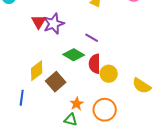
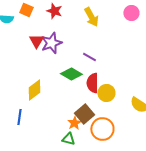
brown square: (56, 82) -> (84, 114), moved

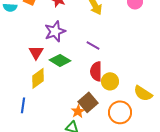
red triangle: (36, 41) -> (36, 52), moved
green diamond: (71, 74) -> (60, 60), moved
orange circle: (102, 129) -> (120, 112), moved

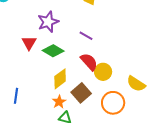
red semicircle: (96, 71) -> (89, 62), turned 138
yellow diamond: (38, 78) -> (60, 79), moved
orange star: (78, 111) -> (59, 102), moved

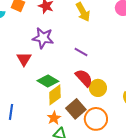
purple star: (48, 22) -> (43, 38), turned 30
green diamond: (53, 51) -> (48, 81), moved
orange circle: (113, 103) -> (96, 119), moved

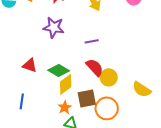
purple line: (81, 52) -> (92, 41), turned -40
red triangle: (24, 59) -> (30, 65), moved, turned -42
brown square: (76, 109) -> (87, 98), turned 30

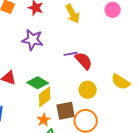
red semicircle: (95, 67) -> (84, 61), moved
yellow semicircle: (142, 89) -> (121, 82), moved

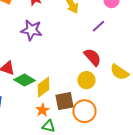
purple line: (71, 54) -> (98, 26), moved, turned -32
red semicircle: (84, 61) -> (92, 57), moved
green diamond: (38, 83) -> (24, 80), moved

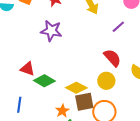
yellow diamond: (44, 87) -> (76, 88), moved, turned 65

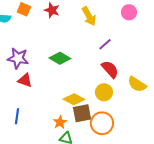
purple line: (118, 27) -> (105, 44), moved
purple star: (51, 31) -> (18, 58), moved
green diamond: (44, 81) -> (60, 58), moved

